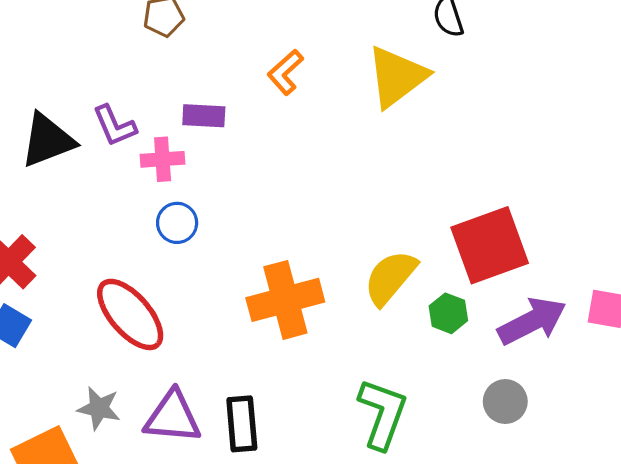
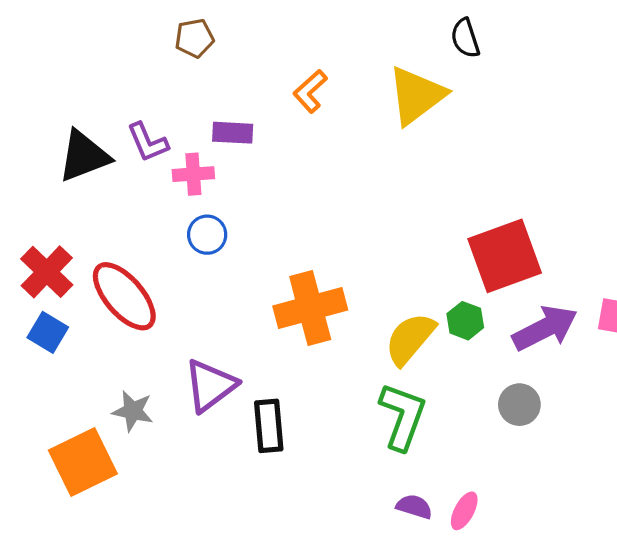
yellow semicircle: (390, 278) -> (410, 339), moved
red ellipse: (130, 314) -> (124, 296), moved
purple triangle: (173, 417) -> (210, 385), moved, turned -42

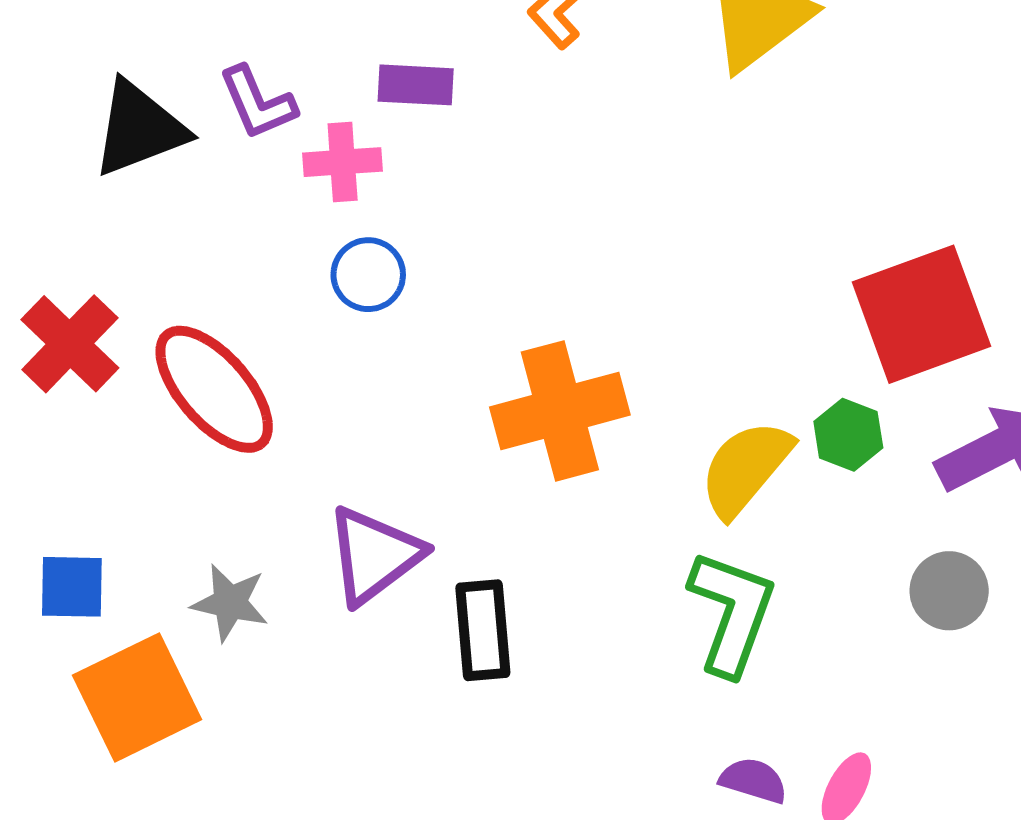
blue square: (48, 332) -> (72, 587), moved, turned -30

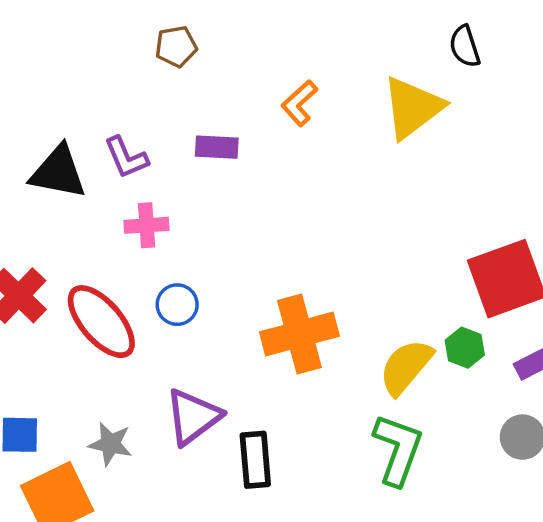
black triangle: (139, 128) -> (58, 172), turned 32
pink cross: (343, 162) -> (147, 225), moved
blue circle: (368, 275) -> (177, 305), moved

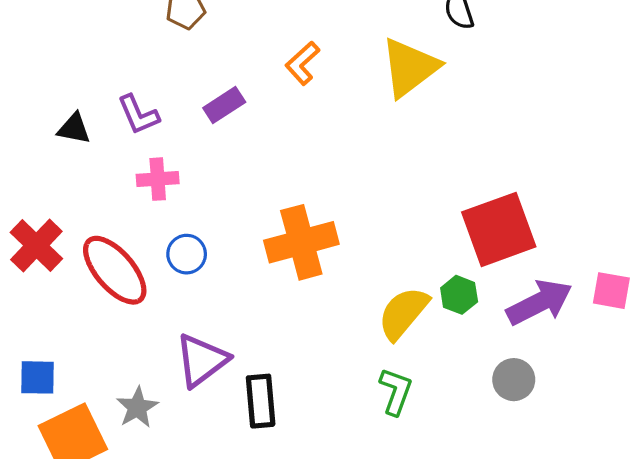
purple rectangle: (217, 147) -> (224, 105), turned -36
black triangle: (58, 172) -> (74, 129), size x0.6
orange cross: (299, 334) -> (301, 242), moved
gray star: (110, 444) -> (137, 407), moved, turned 30
green L-shape: (398, 450) -> (396, 391), size x0.7

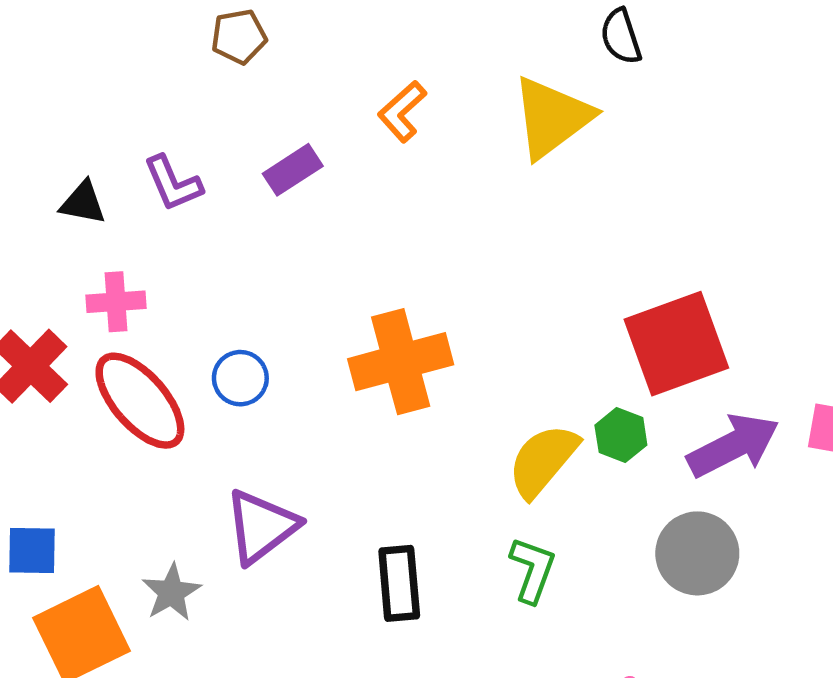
pink cross: (158, 179) -> (116, 302), moved
gray circle: (514, 380) -> (697, 553), size x1.4
black rectangle: (261, 401) -> (399, 583), moved

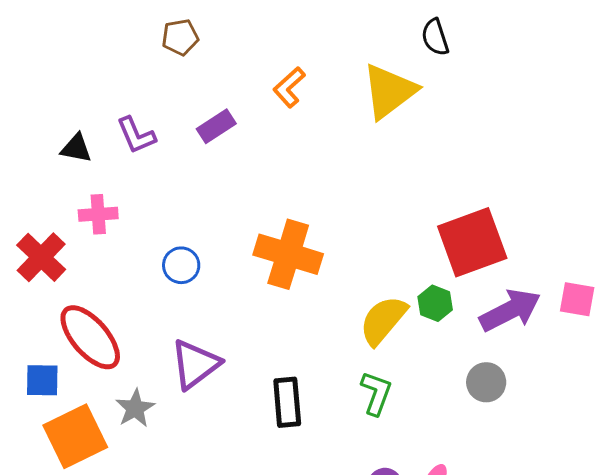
orange cross: (401, 362) -> (288, 254), turned 32
red ellipse: (140, 401) -> (90, 337), moved
gray circle: (697, 553) -> (486, 382), size x0.7

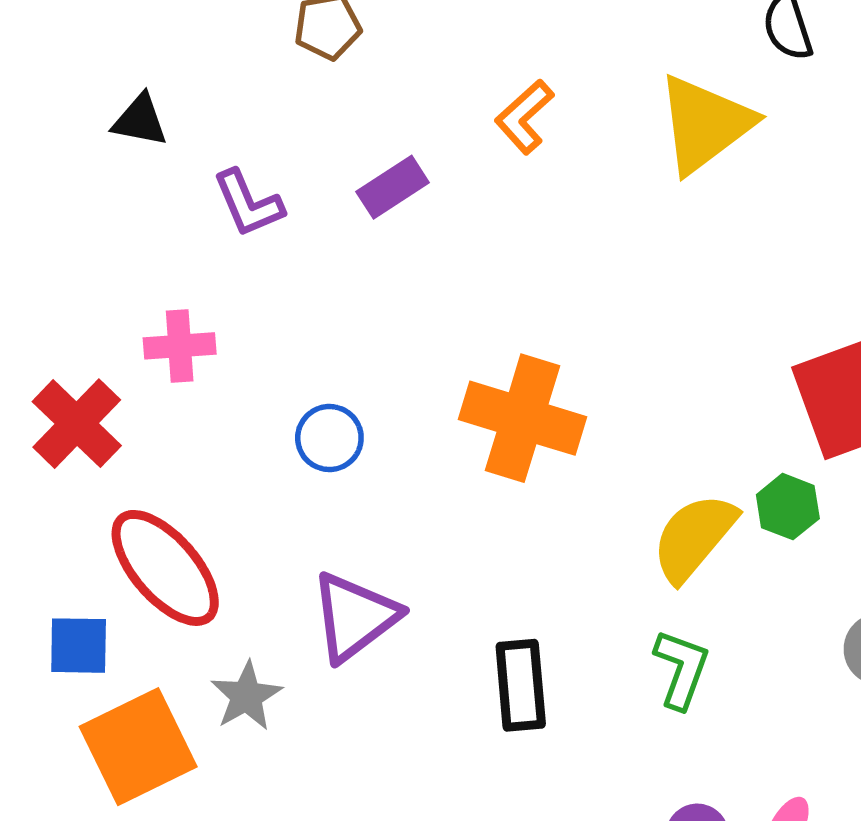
black triangle: (76, 148) -> (140, 120), moved

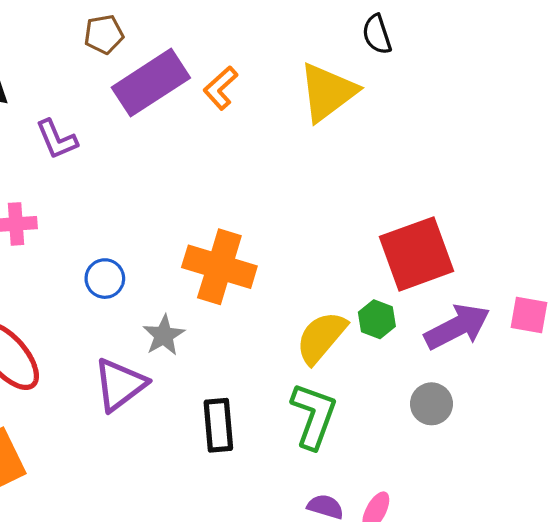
purple rectangle: (393, 187) -> (151, 83), moved, size x1.8
green L-shape: (681, 669) -> (314, 416), size x1.4
gray star: (246, 696) -> (164, 335), moved

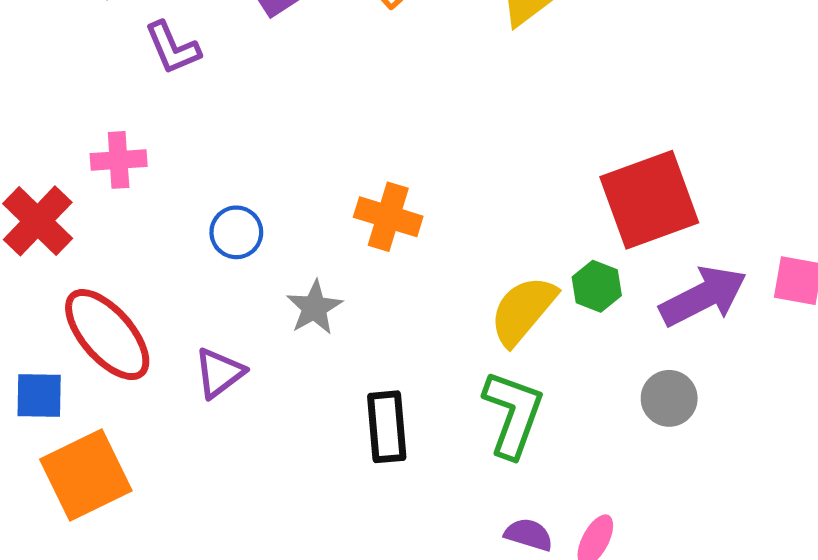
orange cross: (219, 267) -> (388, 217), size x0.7
purple triangle: (120, 385) -> (219, 373), moved, size x0.7

